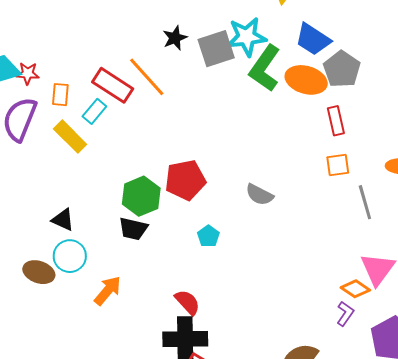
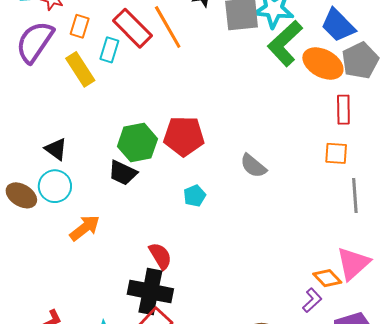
cyan rectangle: (94, 111) -> (109, 50), turned -35

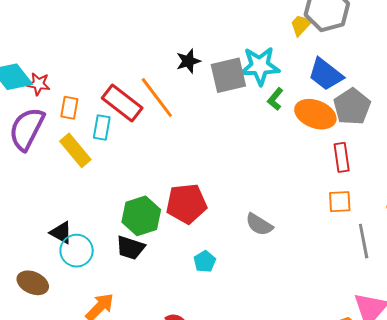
green L-shape: (285, 43) -> (275, 99), size x0.5
cyan circle: (55, 186) -> (77, 251), moved

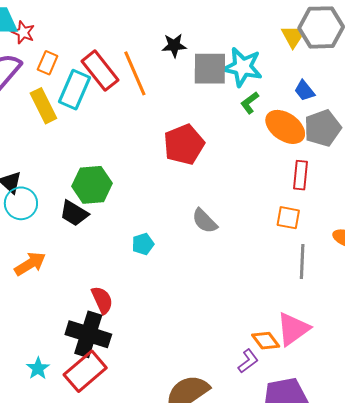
yellow trapezoid: (301, 25) -> (292, 37), turned 95
blue trapezoid: (326, 74) -> (304, 91), size x0.6
cyan rectangle: (102, 127) -> (74, 90), size x1.5
red pentagon: (186, 204) -> (184, 144), moved, turned -30

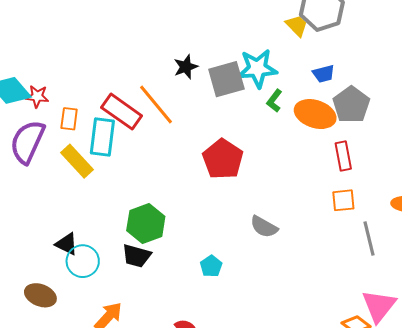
blue trapezoid: (304, 91) -> (323, 74), turned -50

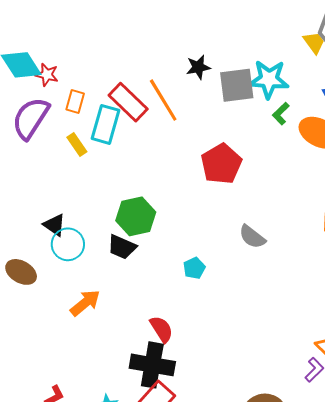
yellow rectangle: (77, 161) -> (77, 145), size x0.7

